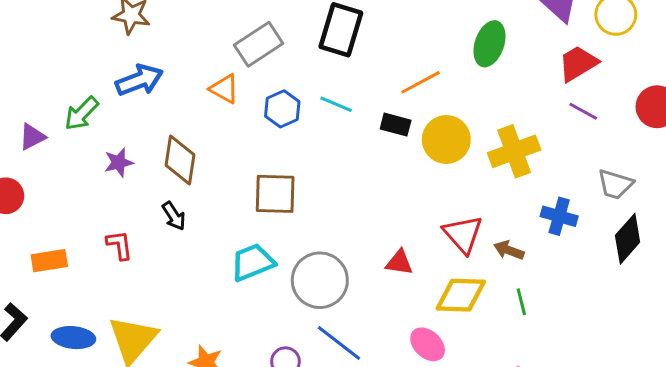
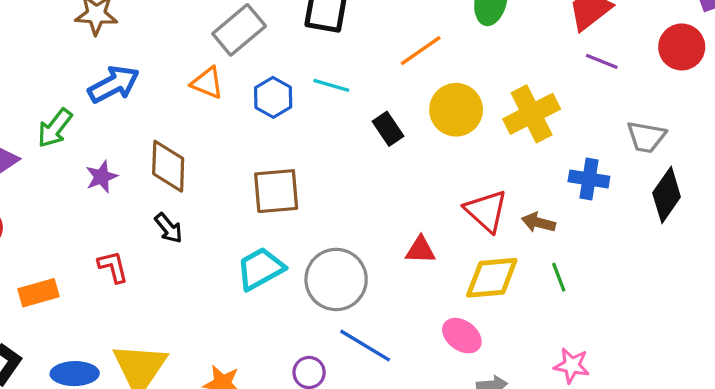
black rectangle: (396, 125) -> (388, 129), moved, turned 48

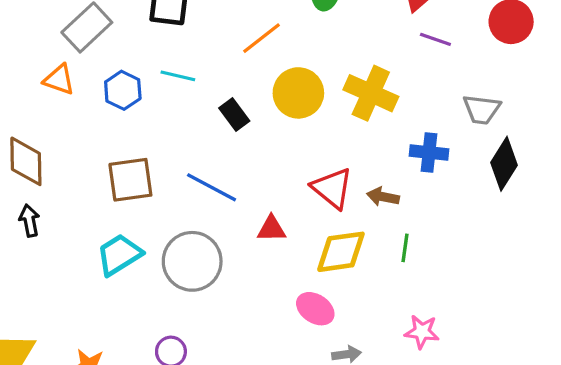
yellow cross: (532, 114) -> (371, 93), turned -36
black arrow: (169, 228) -> (29, 221), turned -148
green line: (559, 277) -> (405, 248), turned 32
blue line: (365, 346) -> (212, 187), moved

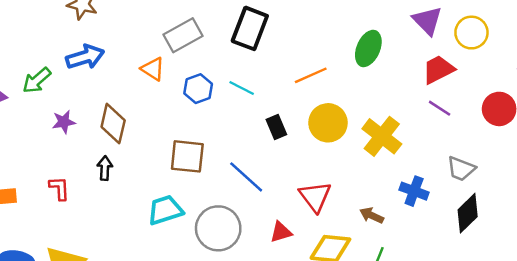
red triangle: (332, 188) -> (315, 197), moved
red triangle: (271, 229) -> (281, 232), moved, turned -30

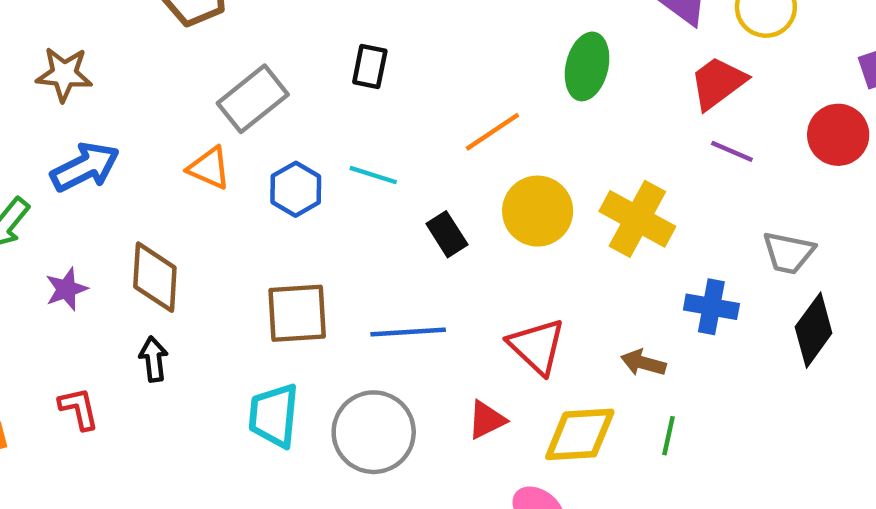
black rectangle: (250, 28) -> (370, 67), size x0.6
blue line: (246, 177) -> (408, 332), turned -36
cyan trapezoid: (165, 210) -> (274, 415), turned -57

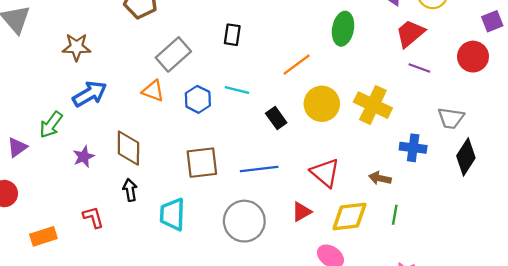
cyan trapezoid: (274, 415) -> (172, 214), moved

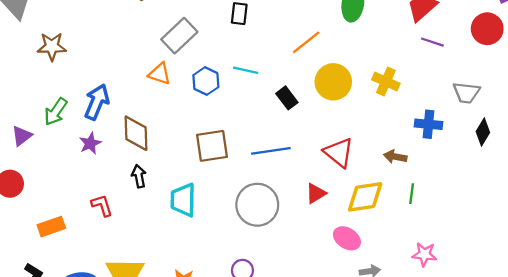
brown star: (77, 47) -> (52, 47), moved
blue arrow: (90, 94) -> (97, 102), moved, turned -36
yellow cross: (373, 105) -> (386, 82), size x0.7
black diamond: (466, 157) -> (483, 132), size x0.7

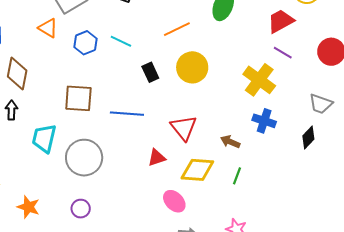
yellow cross: (386, 82) -> (259, 80), moved, size x1.4
gray trapezoid: (466, 93) -> (321, 104), moved
gray circle: (257, 205) -> (84, 158), moved

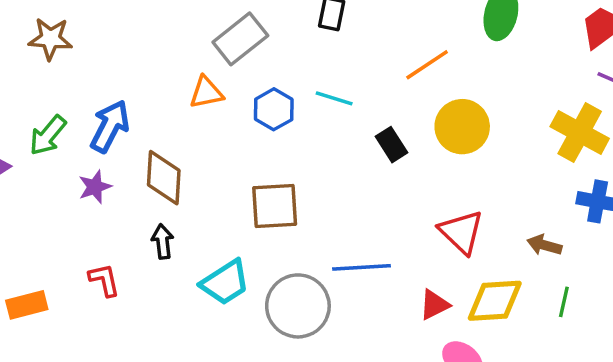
orange triangle: (48, 28) -> (206, 93), turned -35
blue line: (127, 114) -> (361, 267), moved
cyan trapezoid: (44, 138) -> (225, 282), turned -128
red triangle: (157, 158) -> (434, 305), moved

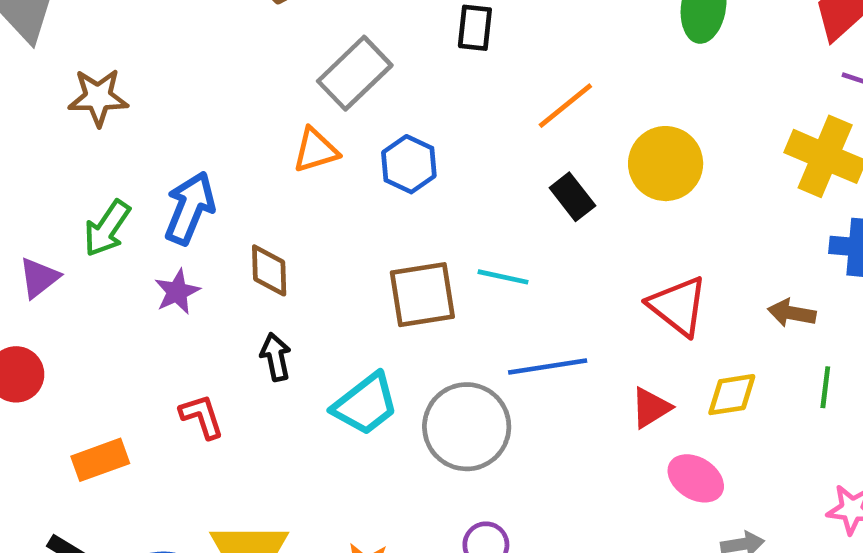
orange line: (427, 65) -> (565, 106), moved
cyan line: (334, 98) -> (503, 277), moved
brown diamond: (164, 178) -> (269, 270), size x0.7
yellow diamond: (495, 301) -> (732, 395), size x0.7

